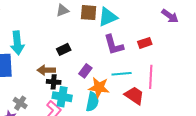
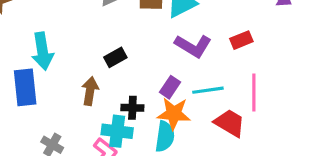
purple L-shape: (114, 45) -> (193, 46), turned -40
brown arrow: (46, 70) -> (90, 91), turned 102
purple rectangle: (85, 71) -> (170, 87), moved
black cross: (54, 82) -> (132, 108), moved

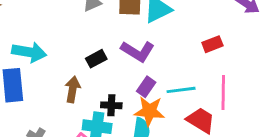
purple L-shape: (193, 46) -> (138, 51), moved
cyan arrow: (42, 51) -> (29, 52), turned -72

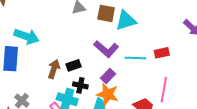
black rectangle: (96, 59) -> (73, 65), moved
cyan line: (181, 90) -> (135, 58), moved

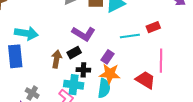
purple L-shape: (106, 49) -> (84, 34), moved

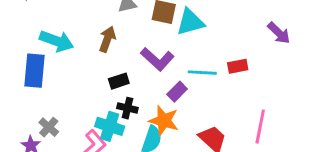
purple L-shape: (84, 34) -> (157, 59), moved
purple rectangle: (107, 57) -> (177, 92), moved
brown arrow: (56, 59) -> (107, 39), moved
pink line: (161, 61) -> (260, 127), moved

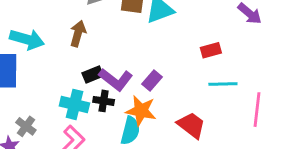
purple L-shape: (157, 59) -> (116, 80), moved
cyan line: (202, 73) -> (223, 84), moved
cyan cross: (110, 126) -> (74, 104), moved
pink line: (260, 127) -> (257, 110), moved

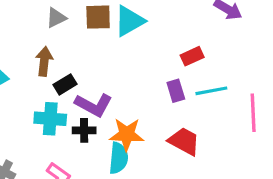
black rectangle: (93, 75) -> (65, 84), moved
purple rectangle: (152, 81) -> (176, 91), moved, turned -48
cyan cross: (74, 104) -> (50, 119), moved

